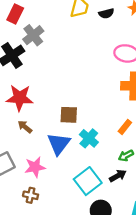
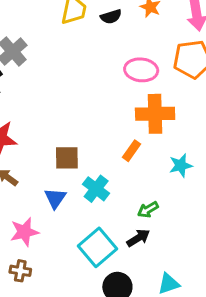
orange rectangle: (125, 127) -> (132, 151), moved
blue triangle: (59, 144) -> (55, 198), size x0.7

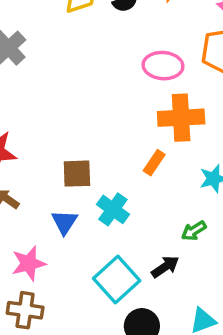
green arrow: (148, 210) -> (194, 231), moved
brown cross: (20, 271) -> (25, 310), size x1.4

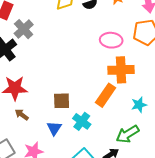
orange rectangle: (154, 163) -> (105, 95), size x1.6
green arrow: (194, 231) -> (127, 134), size x1.6

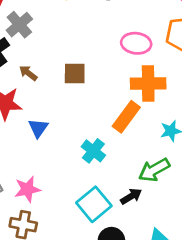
brown square: (62, 101) -> (75, 74), moved
brown arrow: (22, 115) -> (28, 73), moved
blue triangle: (54, 128) -> (38, 128), moved

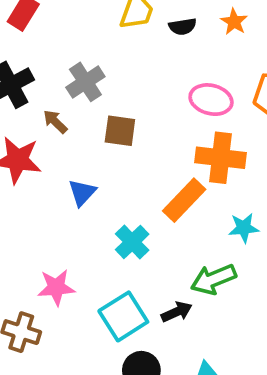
gray cross: (19, 25) -> (85, 82), moved
blue triangle: (38, 128) -> (82, 192), moved
pink star: (27, 189) -> (56, 287), moved

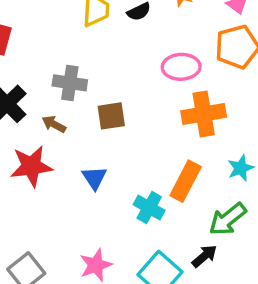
gray cross: (85, 82) -> (70, 83), turned -32
orange rectangle: (184, 200) -> (186, 181), moved

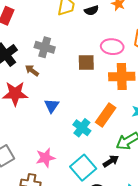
brown square: (111, 116) -> (86, 62), moved

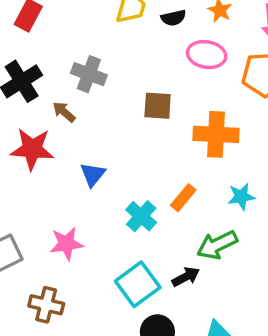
pink ellipse: (112, 47) -> (207, 55), moved
orange rectangle: (106, 115) -> (183, 198), size x0.7
pink star: (45, 158) -> (66, 244), moved

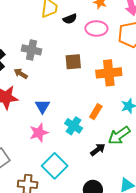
black semicircle: (173, 18) -> (70, 19), moved
pink star: (66, 244) -> (39, 133), moved
black arrow: (186, 277) -> (98, 150), moved
cyan square: (138, 284) -> (55, 166), moved

